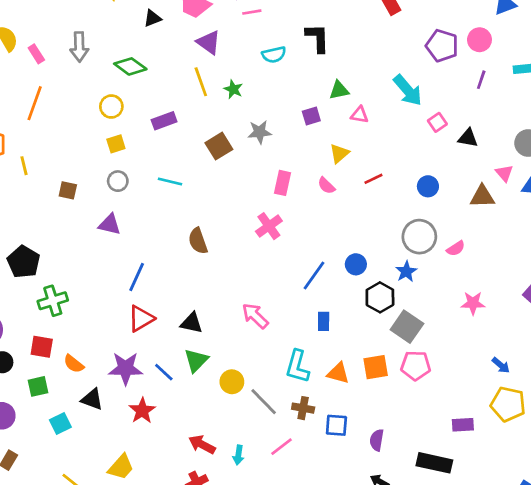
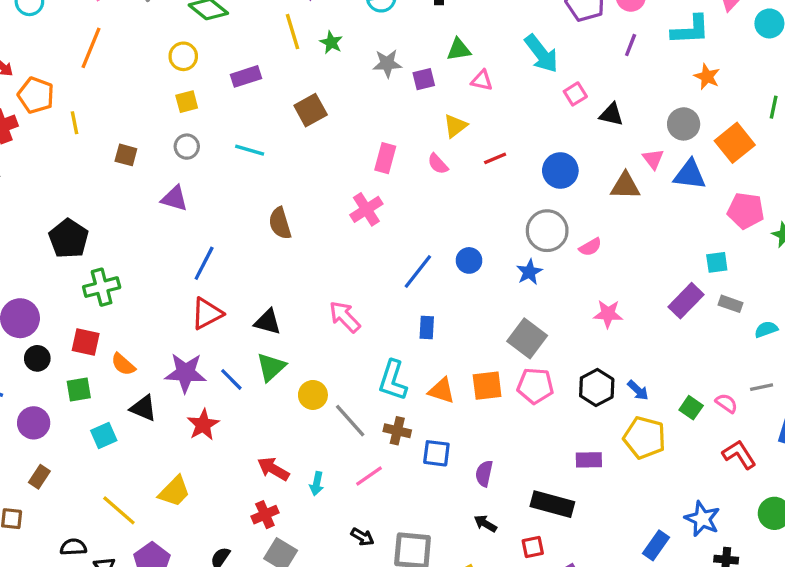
gray star: (260, 132) -> (387, 63), moved
blue circle: (428, 186) -> (560, 171), size x1.4
black hexagon: (380, 297) -> (597, 388), moved

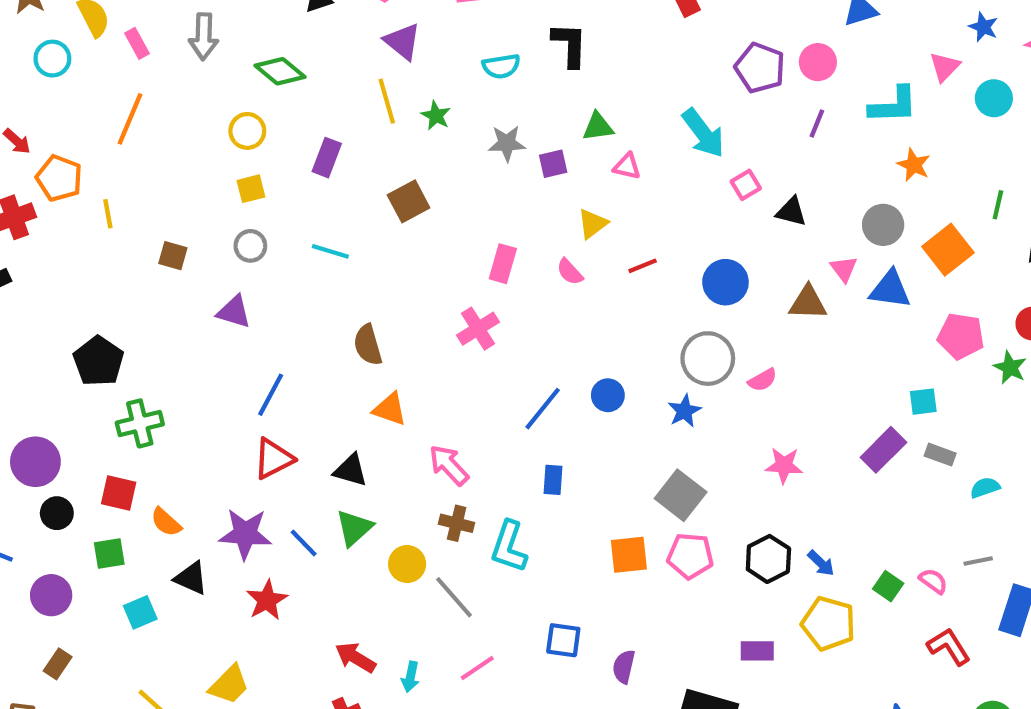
purple rectangle: (246, 76) -> (327, 158), turned -52
orange triangle: (442, 391) -> (390, 409), moved
brown cross: (397, 431) -> (457, 523), moved

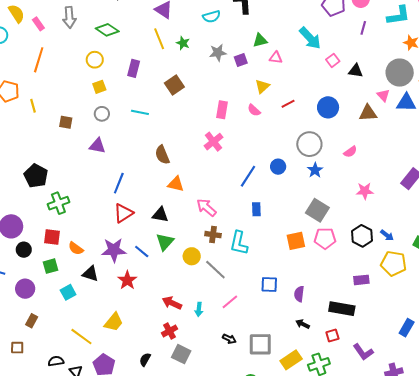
gray circle: (883, 225) -> (400, 73), size x1.4
gray circle: (708, 359) -> (309, 144), moved

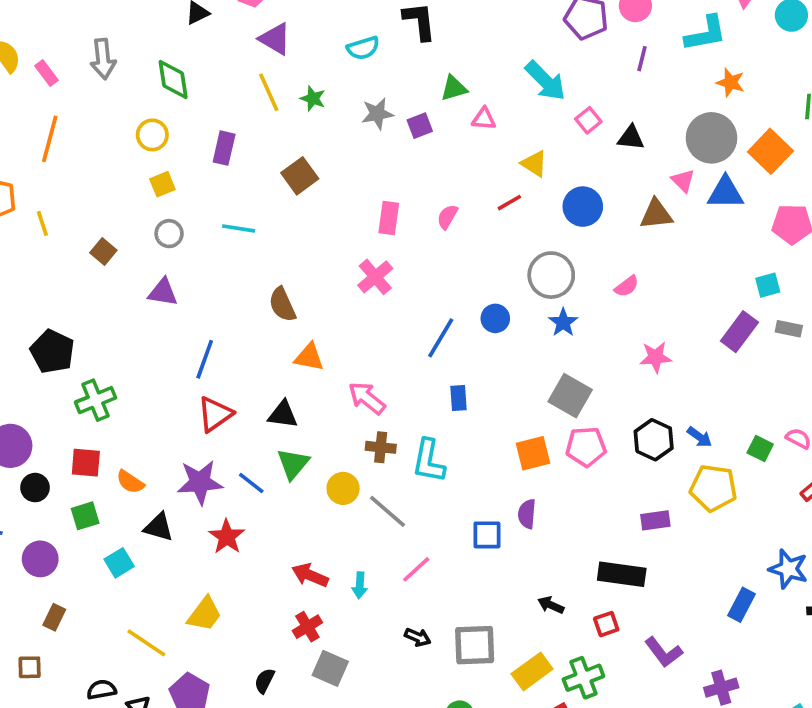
green diamond: (107, 30) -> (173, 79), turned 50
yellow triangle: (262, 86) -> (534, 164), moved, turned -42
pink semicircle: (254, 110) -> (447, 217), turned 80
brown square: (66, 122) -> (103, 251), turned 32
purple semicircle: (299, 294) -> (527, 514), moved

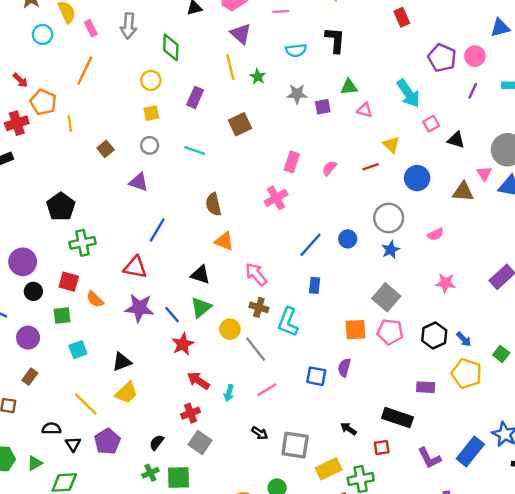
red triangle: (215, 414) -> (135, 267), moved, turned 35
black triangle: (159, 527) -> (122, 362), moved, turned -48
red star: (227, 537) -> (183, 344), moved
blue rectangle: (741, 605) -> (470, 451), size x1.4
purple L-shape: (664, 652) -> (429, 458), moved

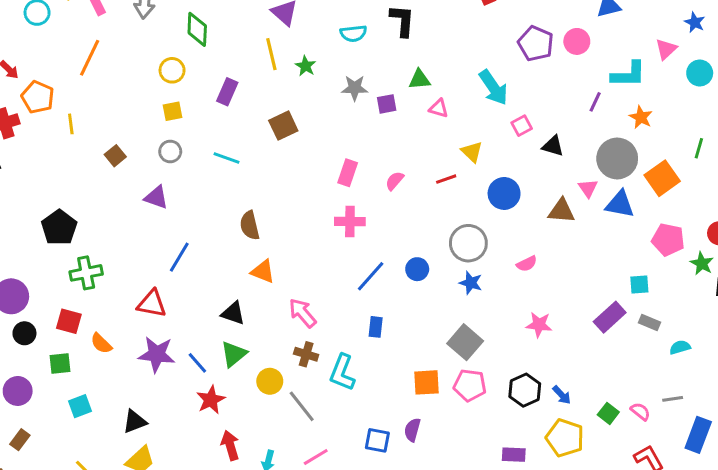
purple line: (473, 91) -> (595, 102), moved
pink cross: (276, 198) -> (350, 221), moved, turned 30
blue star: (391, 250) -> (471, 283), turned -30
red arrow: (198, 381) -> (230, 445), turned 40

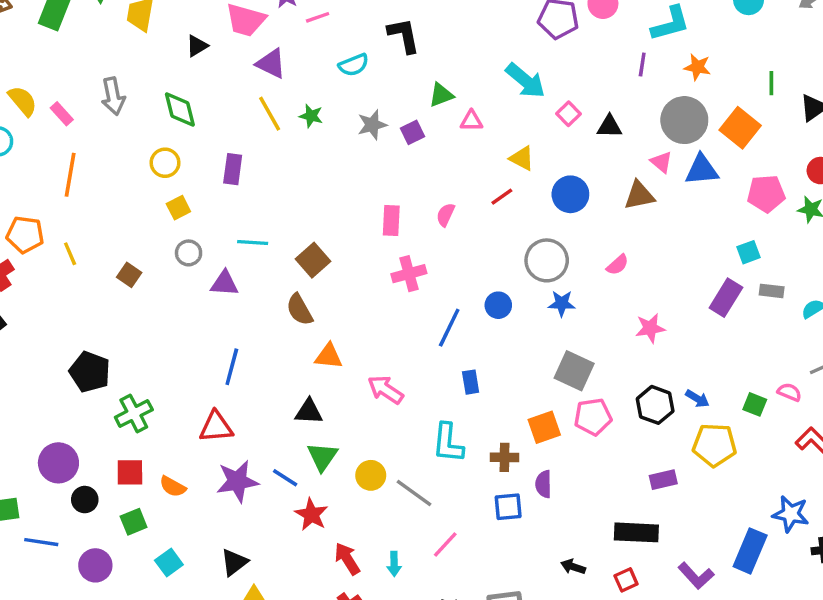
brown square: (283, 126) -> (313, 260), moved
purple triangle: (156, 197) -> (224, 283), moved
brown cross: (306, 354) -> (505, 457), moved

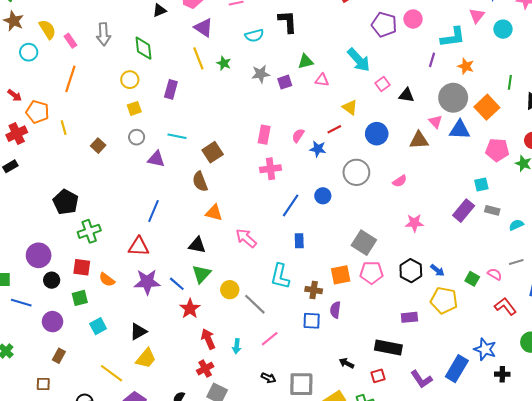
blue star: (562, 303) -> (318, 149), moved

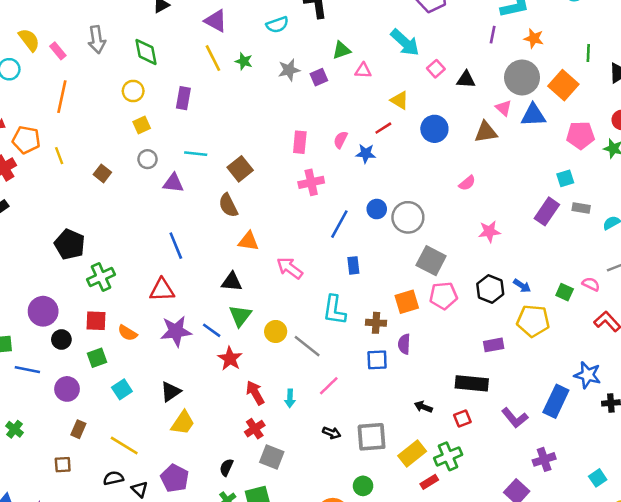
gray circle: (356, 172) -> (408, 217), moved
blue line: (154, 211) -> (176, 246), turned -40
yellow line: (112, 373) -> (124, 446), moved

